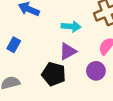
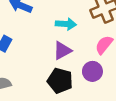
black pentagon: (54, 74) -> (60, 81), moved

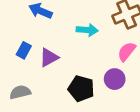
purple triangle: (62, 51) -> (49, 57), moved

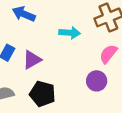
black pentagon: (81, 89) -> (43, 94), moved

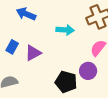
black pentagon: (43, 94) -> (66, 82), moved

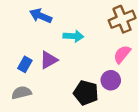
cyan arrow: (65, 30) -> (73, 36), moved
blue rectangle: (12, 47) -> (25, 64), moved

